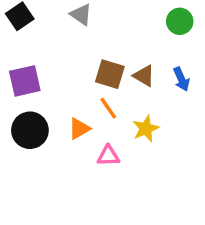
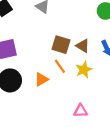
yellow star: (146, 129) -> (84, 70), moved
pink triangle: (108, 156) -> (81, 111), moved

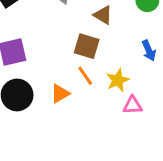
brown triangle: (83, 46) -> (103, 15), moved
pink triangle: (81, 111) -> (133, 105), moved

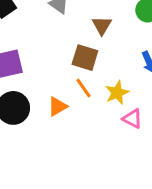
brown triangle: (103, 15) -> (102, 25), turned 30
pink triangle: (133, 105) -> (132, 119), turned 30

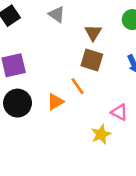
brown square: (85, 58) -> (92, 60), moved
yellow star: (117, 93) -> (101, 134), moved

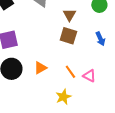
orange line: (78, 86) -> (70, 72), moved
yellow star: (101, 134) -> (63, 97), moved

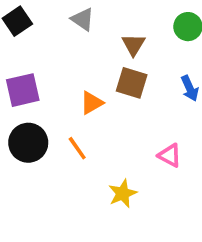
orange triangle: (40, 68) -> (92, 103), moved
orange line: (70, 72) -> (77, 148), moved

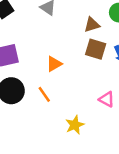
brown triangle: (133, 45) -> (92, 25), moved, turned 42
brown square: (132, 83) -> (96, 49), moved

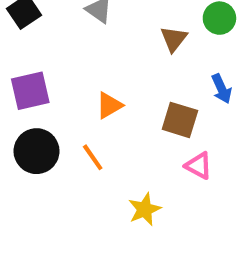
brown triangle: (92, 25) -> (174, 39), turned -35
brown square: (96, 49) -> (180, 120), moved

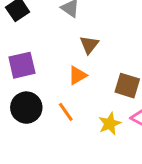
brown triangle: (174, 39) -> (89, 45), moved
yellow star: (145, 209) -> (110, 124), moved

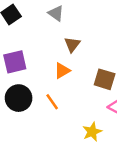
yellow star: (110, 124) -> (92, 132), moved

